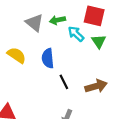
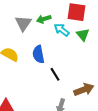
gray triangle: (34, 23) -> (23, 23), turned 30
brown arrow: (96, 86) -> (84, 90), moved

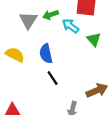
green triangle: (83, 35) -> (94, 39), moved
black line: (55, 74) -> (53, 78), moved

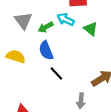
green arrow: (51, 15) -> (46, 27), moved

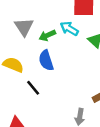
black line: (56, 73) -> (33, 88), moved

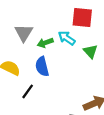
black line: (33, 88) -> (28, 91), turned 70

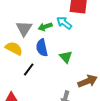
gray triangle: (24, 33) -> (24, 28), moved
green triangle: (90, 51) -> (66, 57), moved

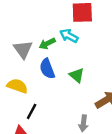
yellow semicircle: (14, 48) -> (17, 86), moved
black line: (29, 70) -> (32, 111), moved

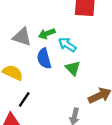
cyan arrow: (69, 36) -> (67, 45), moved
gray triangle: (23, 49) -> (22, 37), turned -42

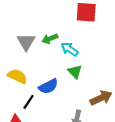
gray triangle: (22, 37) -> (26, 42), turned 42
blue semicircle: (44, 59) -> (48, 86), moved, turned -102

